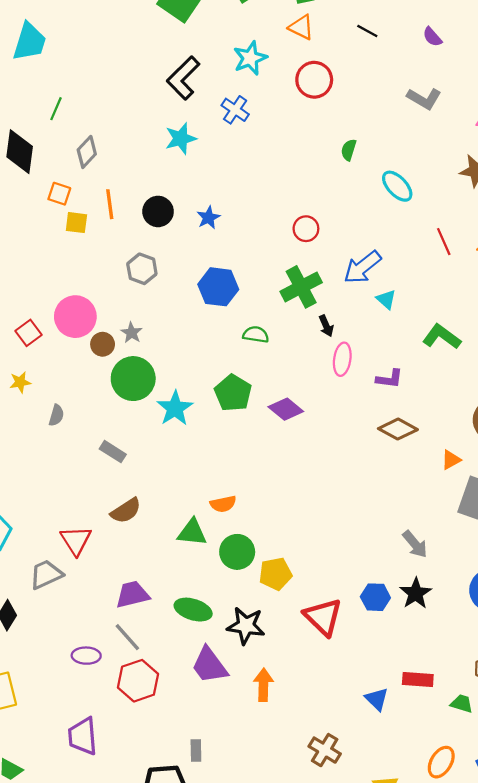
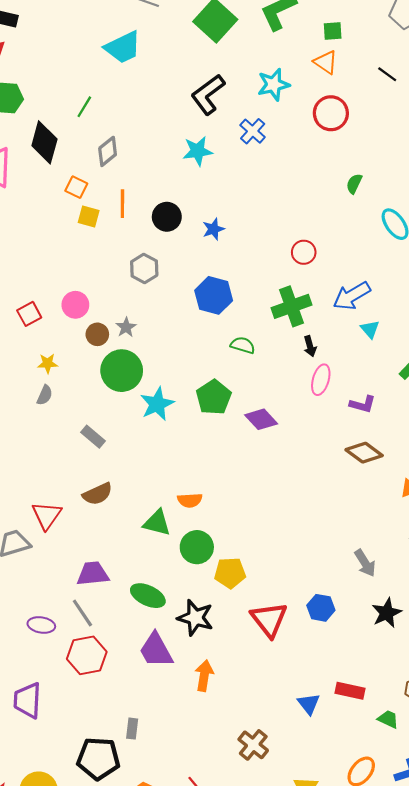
cyan trapezoid: (29, 42) -> (123, 47), moved, turned 39
pink circle: (75, 317) -> (75, 305), size x0.7
yellow star: (20, 382) -> (48, 363), moved
black star: (416, 593) -> (387, 613), moved

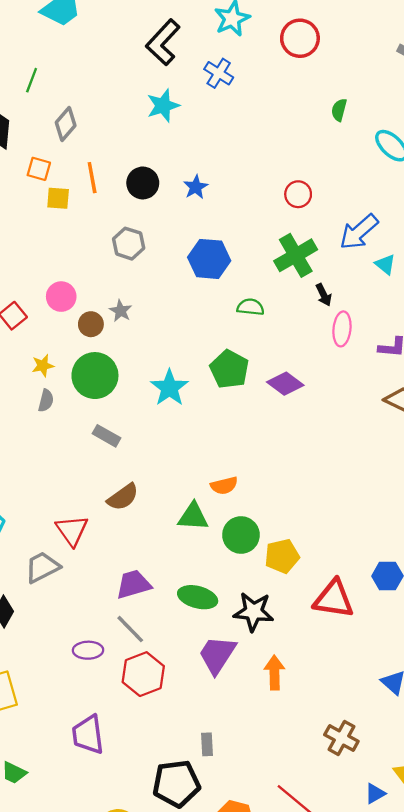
green circle: (122, 371) -> (95, 376), moved
red triangle: (269, 619) -> (334, 599), turned -33
purple trapezoid: (156, 650) -> (217, 655), turned 72

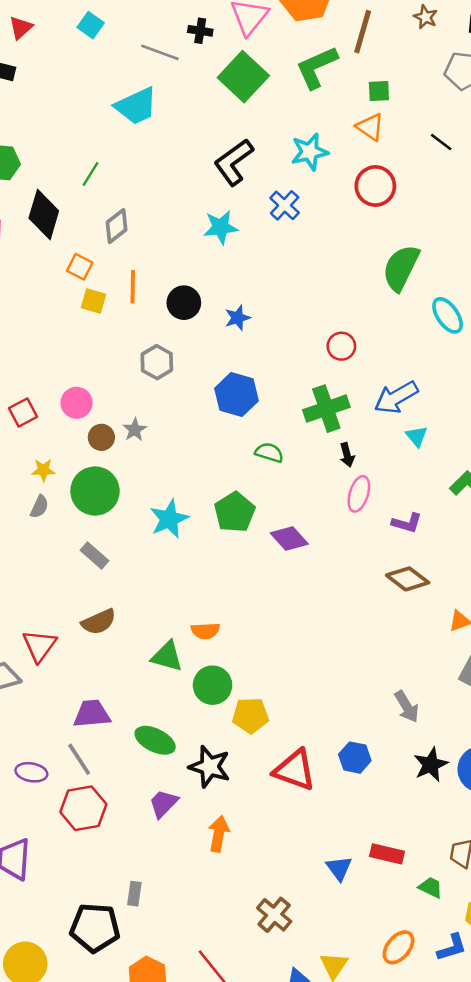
green semicircle: (339, 110) -> (401, 268), size x2.0
purple trapezoid: (217, 655) -> (163, 803), size x0.7

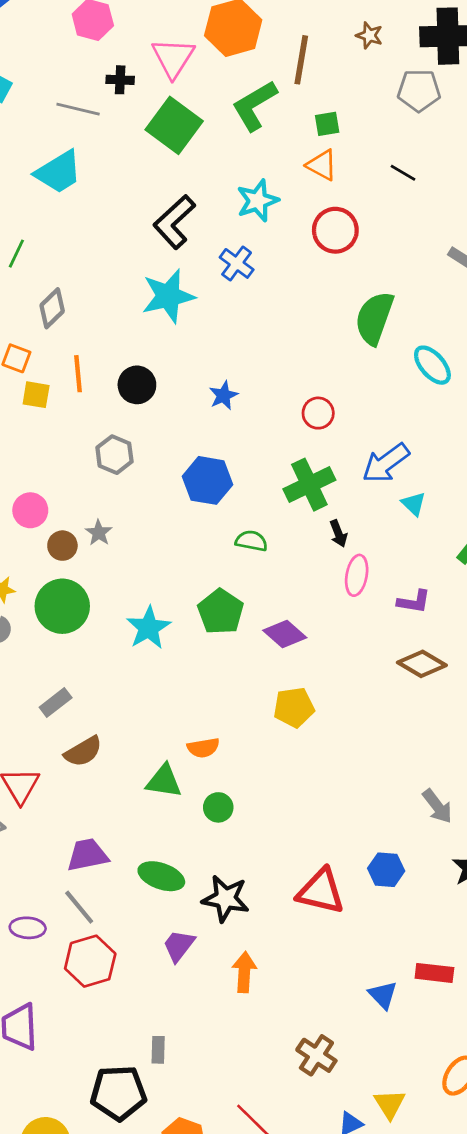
cyan star: (221, 227) -> (168, 296), size x1.4
blue star: (238, 318) -> (224, 395), moved
gray rectangle: (95, 555) -> (56, 703), moved, turned -72
green circle: (213, 685) -> (218, 807), size x0.7
yellow pentagon: (250, 715) -> (294, 707), moved

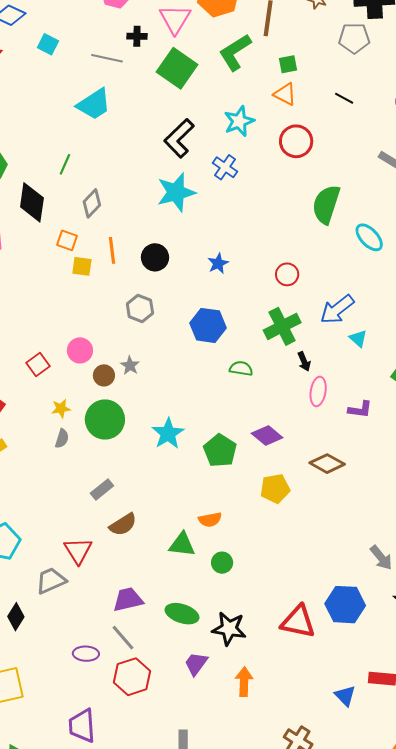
green pentagon: (221, 612) -> (220, 451), moved
brown diamond: (422, 664) -> (327, 464), moved
blue hexagon: (386, 870) -> (345, 605), size x1.5

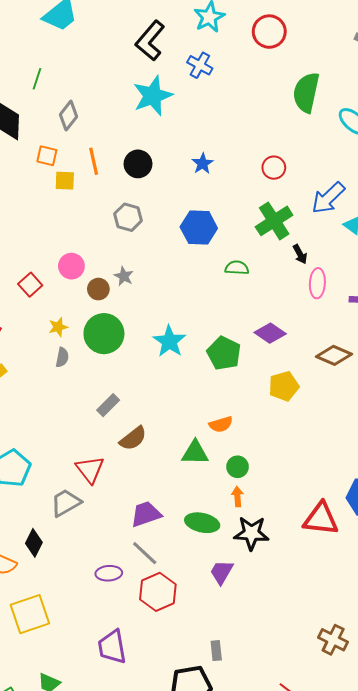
orange arrow: (244, 682) -> (237, 497), moved, size x0.7

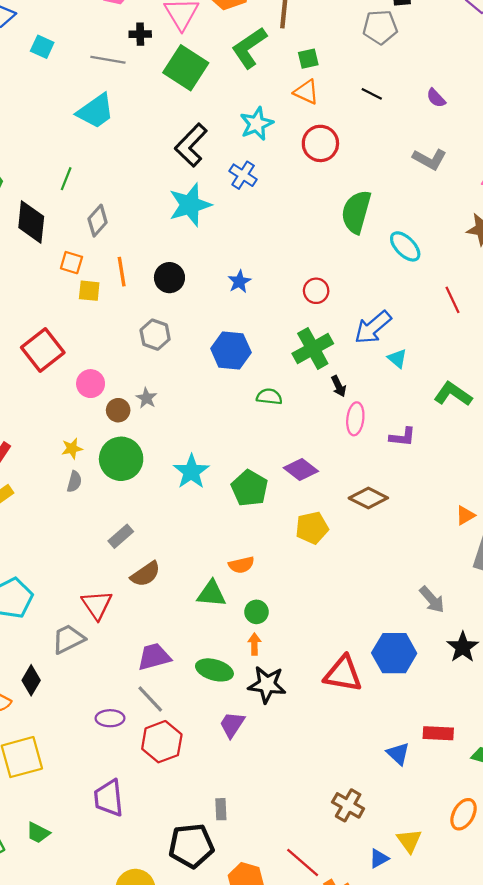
red square: (30, 285) -> (43, 350), moved, size x1.6

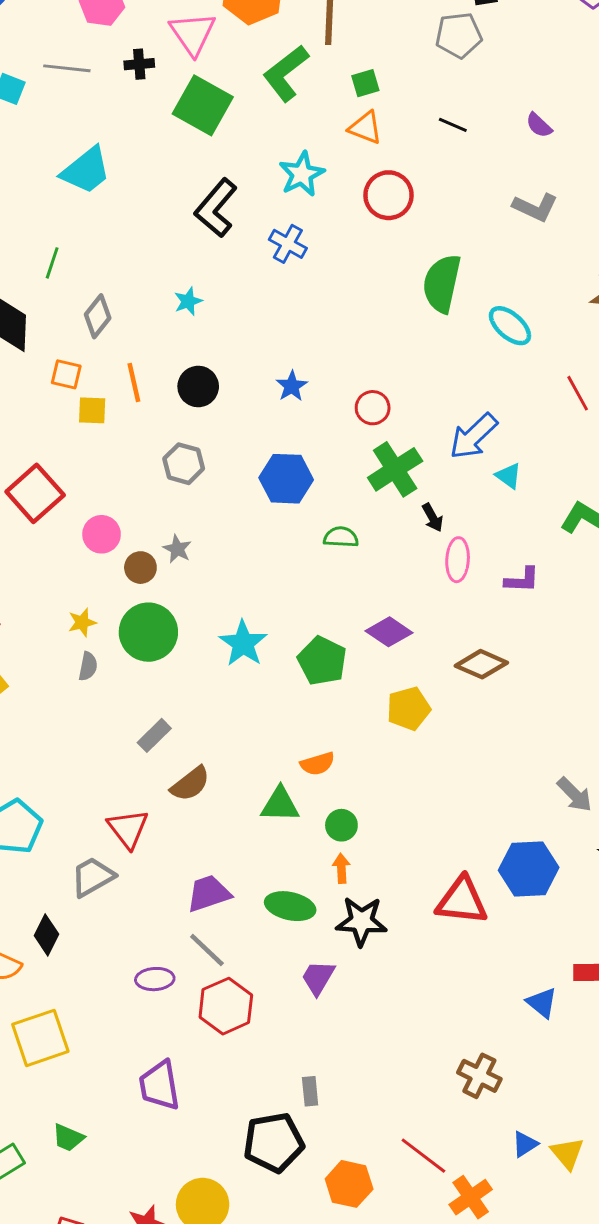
gray line: (108, 60) -> (67, 68), moved
cyan star: (190, 205) -> (188, 301), moved, size x0.5
red circle: (316, 291) -> (373, 408), moved
yellow triangle: (409, 841) -> (567, 1153), moved

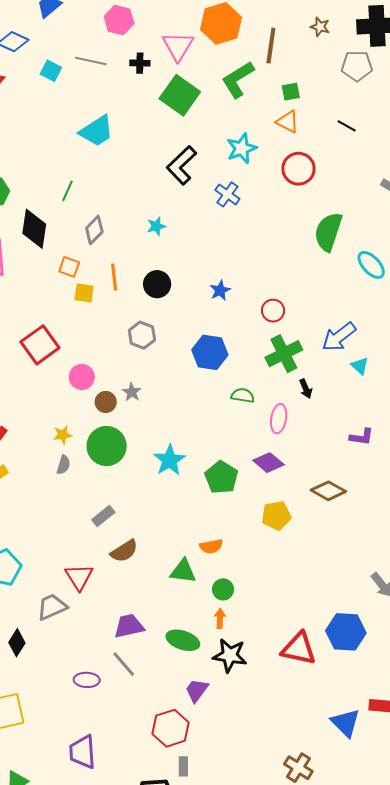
pink ellipse: (458, 560) -> (279, 419), moved
blue triangle: (542, 1003) -> (346, 723), size x1.4
red hexagon: (226, 1006) -> (171, 728), moved

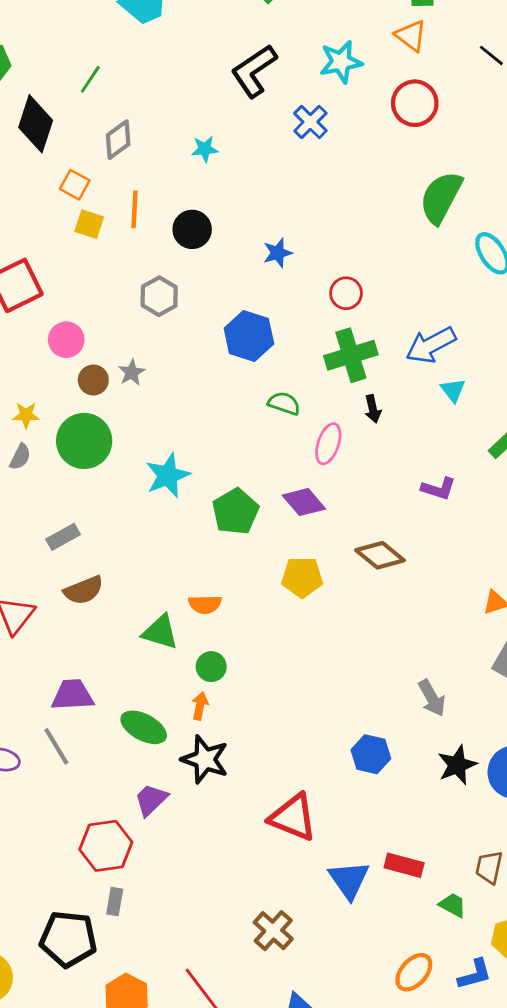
blue hexagon: (346, 632) -> (371, 754), size x0.7
red triangle: (299, 649) -> (293, 817), moved

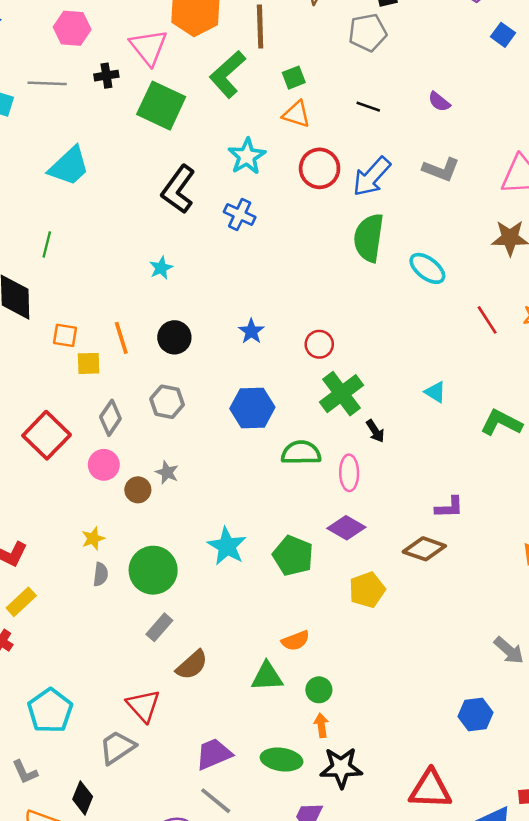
gray diamond: (118, 140) -> (110, 418), moved
blue arrow: (431, 345) -> (372, 177), moved
green semicircle: (284, 403) -> (301, 453), size x1.4
green circle: (84, 441) -> (153, 570), moved
purple L-shape: (439, 489) -> (449, 507), moved

